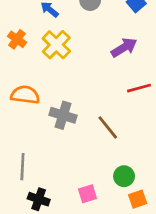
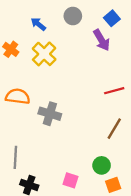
purple arrow: (124, 47) -> (102, 40), moved, turned 90
brown line: (108, 127) -> (114, 129), moved, turned 70
pink square: (87, 194) -> (71, 180), turned 35

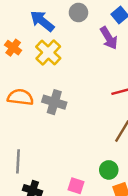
blue arrow: (38, 24) -> (42, 21), size x1.5
gray cross: (50, 114) -> (54, 102), moved

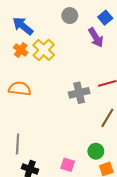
blue arrow: (42, 21) -> (23, 26), moved
orange cross: (13, 48) -> (21, 50), moved
gray cross: (54, 102) -> (79, 93), moved, turned -30

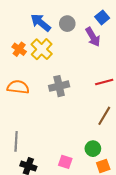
gray circle: (70, 16) -> (67, 24), moved
blue arrow: (23, 26) -> (41, 23), moved
gray cross: (79, 93) -> (59, 86), moved

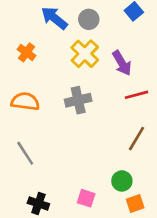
purple arrow: (93, 37) -> (122, 63), moved
yellow cross: (42, 49) -> (85, 54), moved
gray line: (16, 141) -> (25, 153), moved, turned -36

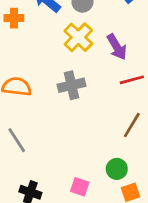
orange cross: (26, 52) -> (14, 18), moved, turned -36

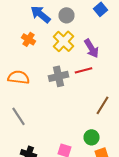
orange cross: (14, 18) -> (28, 39), moved, turned 32
red line: (132, 80) -> (84, 70), moved

